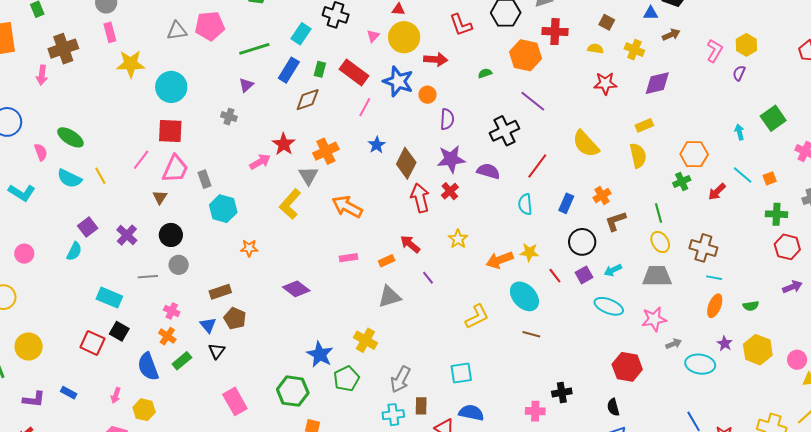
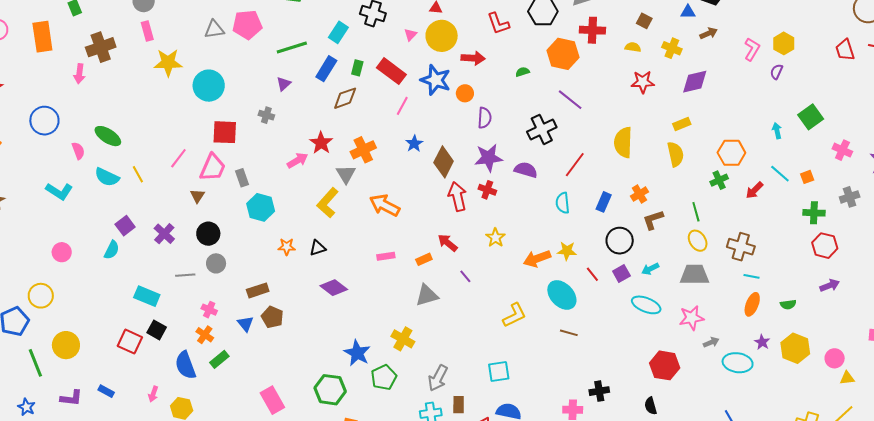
red square: (170, 131) -> (225, 132), moved
yellow semicircle: (586, 144) -> (623, 142), turned 44
red cross: (450, 191) -> (487, 190), turned -30
black triangle: (217, 351) -> (318, 248), moved, turned 36

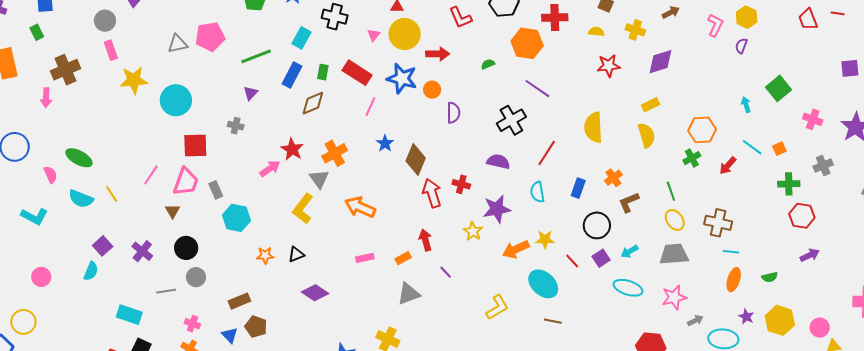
purple star: (489, 158) -> (497, 209), moved
red arrow: (448, 243) -> (425, 240), turned 40

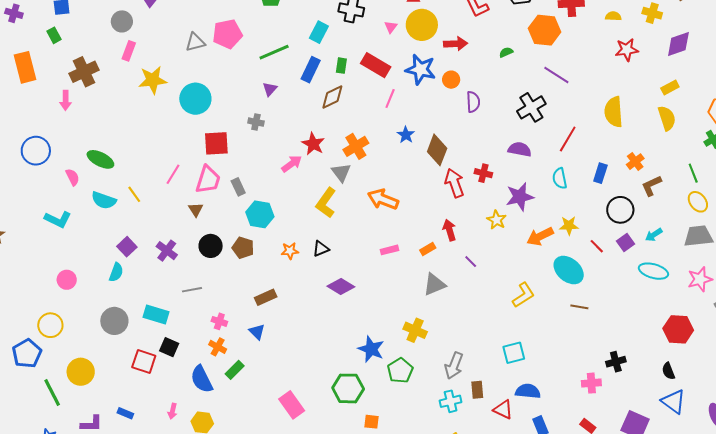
pink rectangle: (111, 50) -> (129, 51), turned 42
gray circle: (196, 277) -> (114, 321), moved, size x1.4
brown pentagon: (256, 327) -> (243, 248), moved

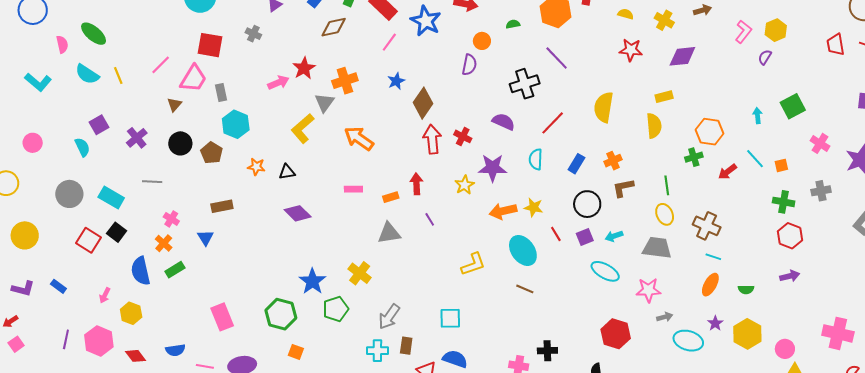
orange circle: (451, 80) -> (482, 41), moved
cyan semicircle: (116, 272) -> (82, 147), turned -60

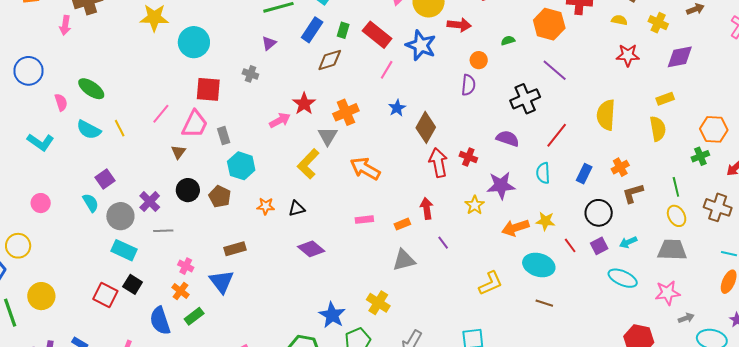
purple cross: (137, 138) -> (150, 202), moved
gray circle: (69, 194) -> (120, 216), moved
brown cross: (707, 226) -> (718, 207), moved
blue triangle: (205, 238) -> (222, 282), size x1.5
cyan ellipse: (523, 250) -> (539, 265), turned -32

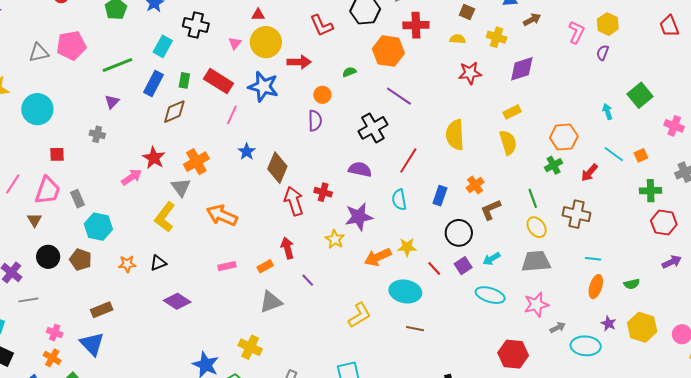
red square: (208, 89) -> (57, 154), size x0.6

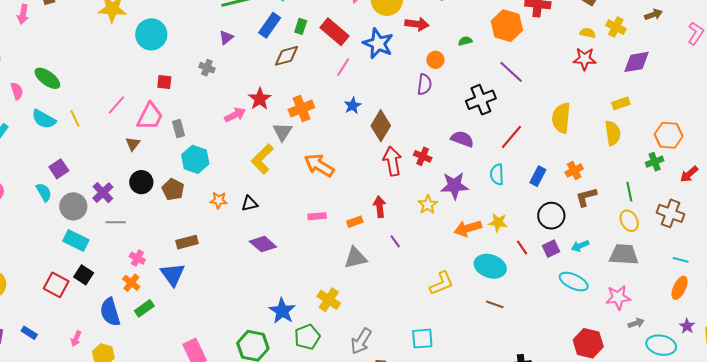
yellow semicircle: (458, 39) -> (588, 33), moved

